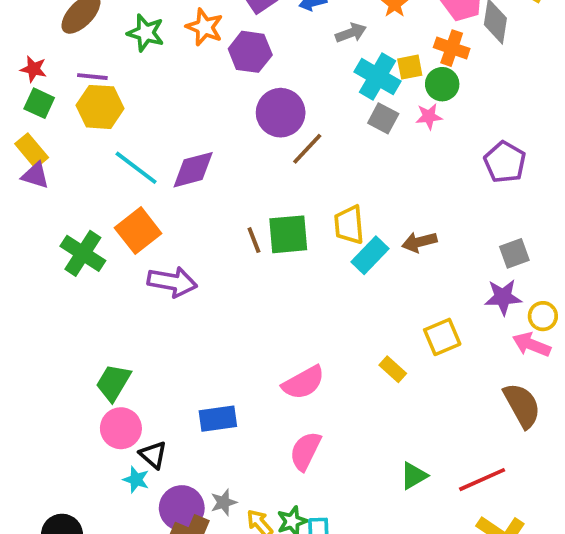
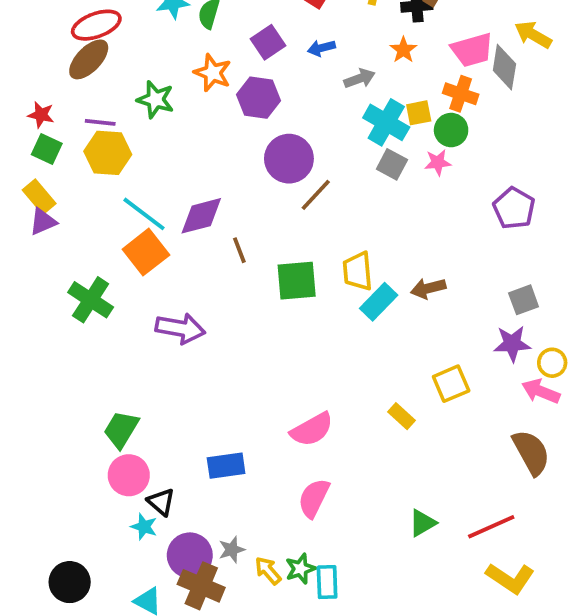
green star: (146, 33) -> (155, 99), moved
purple triangle: (35, 175) -> (43, 222), turned -40
orange square: (138, 231) -> (146, 252), moved
brown line: (254, 240) -> (239, 250), moved

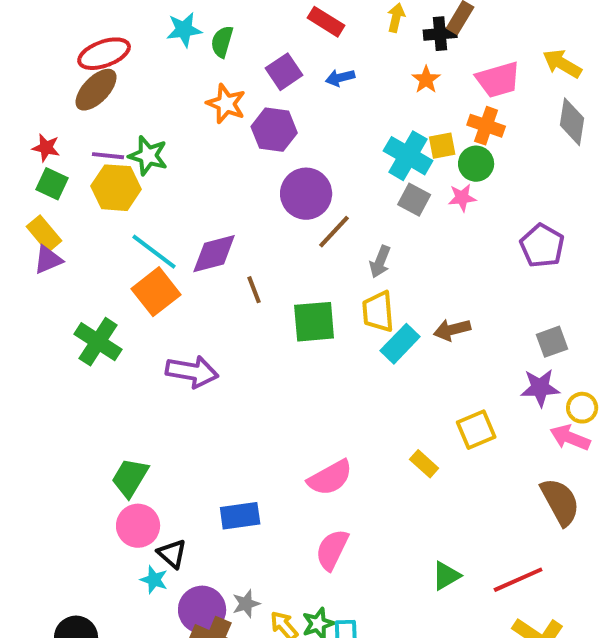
gray diamond: (504, 67) -> (572, 122), moved
gray arrow: (360, 79) -> (380, 262), moved, turned 132
green star: (155, 99) -> (148, 156), moved

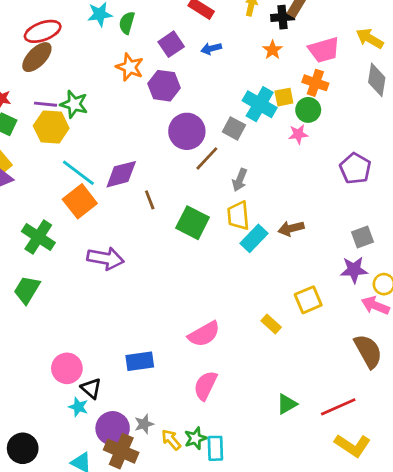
gray square: (414, 200) -> (234, 128), moved
green square: (314, 322) -> (193, 223), turned 32
green trapezoid: (130, 478) -> (27, 290), moved

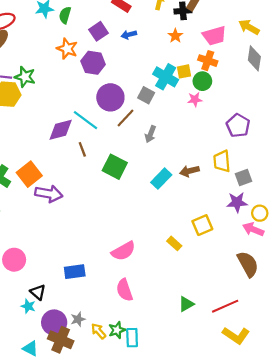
cyan line: (78, 173) -> (86, 120), moved
orange square: (80, 201) -> (29, 174), moved
yellow trapezoid: (238, 216) -> (222, 161), moved
pink circle: (67, 368) -> (14, 260), moved
pink semicircle: (205, 385) -> (124, 290), turned -45

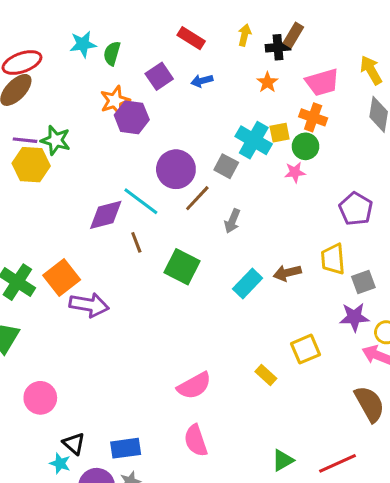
yellow arrow: (249, 27) -> (371, 70), turned 30
orange star: (67, 49) -> (115, 101), turned 30
purple hexagon: (93, 63) -> (132, 117), moved
blue rectangle: (75, 272) -> (126, 448), moved

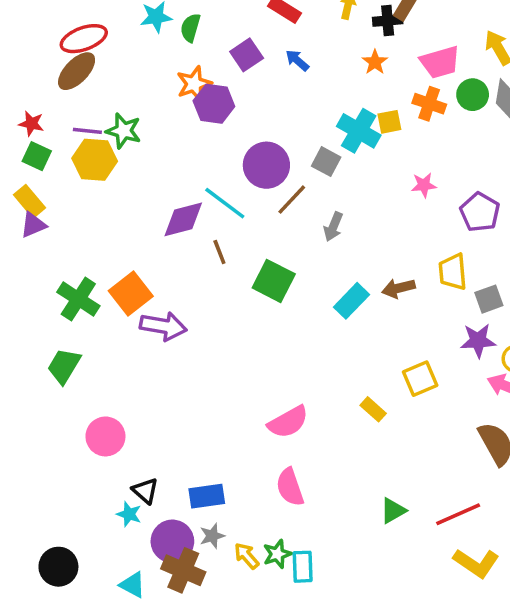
blue arrow: (202, 81) -> (297, 60), turned 55
green circle: (305, 146) -> (473, 95), moved
pink star: (295, 172) -> (424, 185), moved

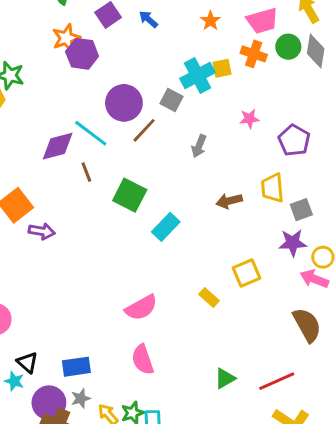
cyan cross: (359, 131) -> (197, 75), turned 32
gray arrow: (333, 227) -> (199, 146), moved
cyan rectangle: (351, 301) -> (166, 227), moved
purple arrow: (163, 326) -> (42, 231), size x0.7

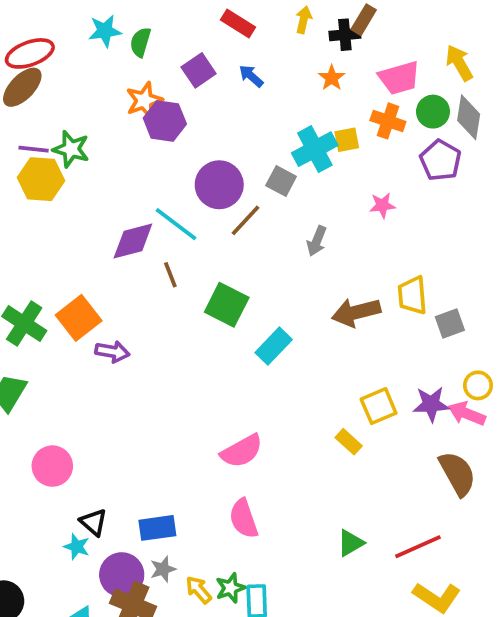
purple pentagon: (294, 140) -> (440, 160), moved
brown arrow: (229, 201) -> (356, 312), size x1.4
purple star: (293, 243) -> (431, 404), moved
yellow rectangle: (209, 298) -> (349, 442), moved

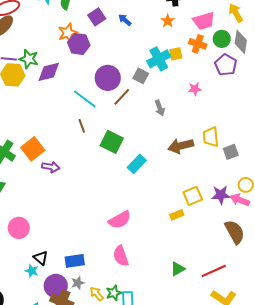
purple diamond: (133, 241) -> (49, 72), moved
gray arrow: (317, 241) -> (160, 108), turned -42
yellow rectangle: (349, 442) -> (177, 215), turned -64

